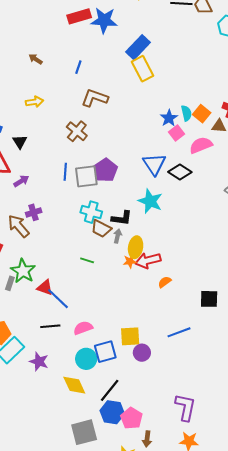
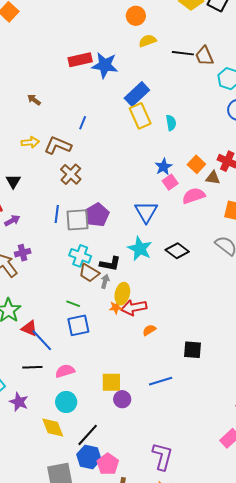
blue line: (78, 67) -> (83, 123), moved
brown L-shape: (95, 98) -> (58, 145), moved
cyan semicircle: (186, 113) -> (171, 123), moved
black diamond: (180, 172) -> (177, 251), moved
blue square: (105, 352) -> (78, 325), moved

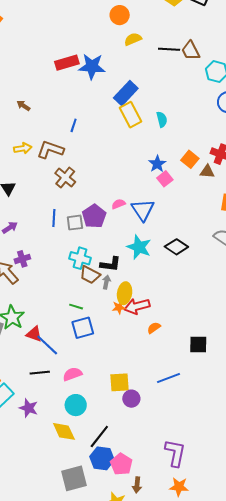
pink semicircle: (194, 196) -> (118, 204), moved, size x0.6
gray square: (78, 220) -> (75, 223), size x0.7

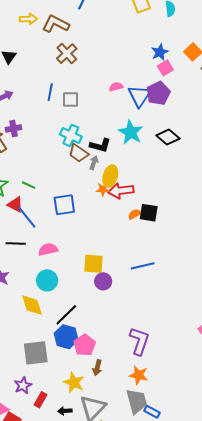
purple pentagon: (94, 216) -> (158, 93), moved
green line: (76, 307) -> (29, 185), moved
black square: (198, 345) -> (149, 213), moved

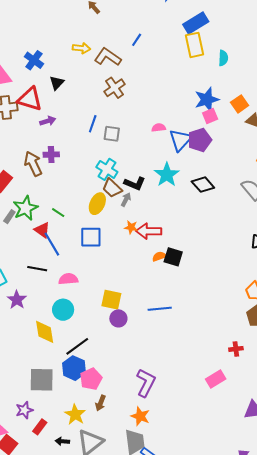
blue star: (160, 52) -> (207, 100), size x1.4
yellow ellipse: (110, 176) -> (97, 204), moved

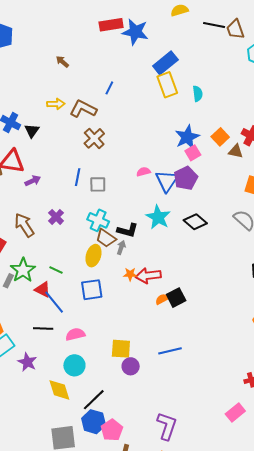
black triangle: (57, 83) -> (32, 131), moved
purple cross: (51, 155) -> (56, 217), moved, turned -35
black square: (173, 257) -> (176, 298), turned -36

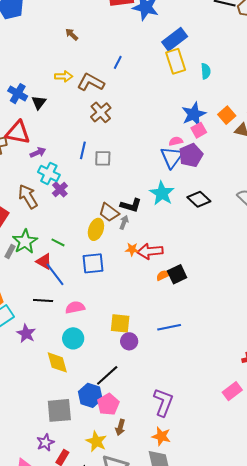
pink semicircle: (143, 172) -> (176, 141), moved
cyan cross: (98, 220) -> (49, 173), moved
black line: (94, 400) -> (107, 375), moved

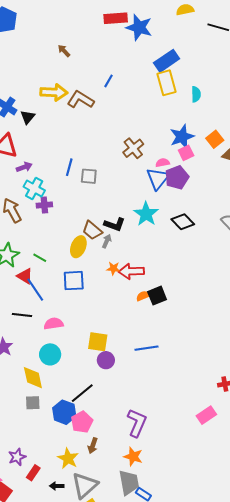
yellow arrow: (64, 76) -> (54, 92), size x1.5
brown cross: (101, 112) -> (133, 148), moved
purple cross: (60, 189) -> (44, 205), turned 35
gray square: (59, 410) -> (33, 403), moved, size x0.6

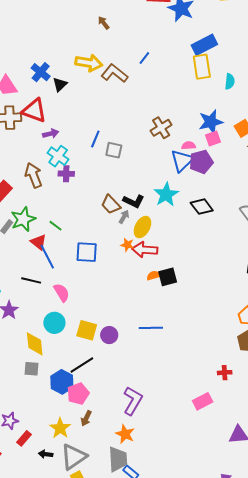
yellow ellipse: (78, 247) -> (142, 227), moved
pink semicircle: (54, 324) -> (62, 293), turned 60
yellow square: (98, 342) -> (87, 330), moved

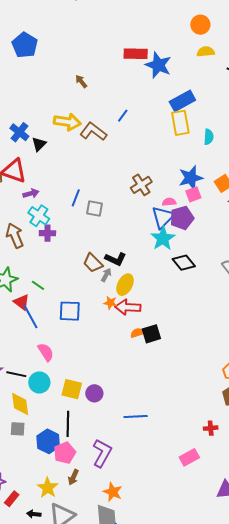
cyan star: (166, 195) -> (163, 238), moved
black line: (31, 280) -> (16, 374), moved
blue line: (151, 328) -> (136, 416), moved
black line: (82, 365) -> (68, 424), turned -55
purple L-shape: (133, 401) -> (102, 453), moved

